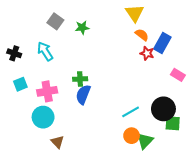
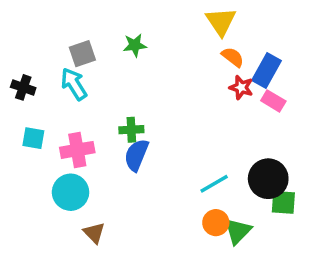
gray square: (55, 21) -> (82, 54), moved, turned 35
pink rectangle: (178, 75) -> (273, 101), moved
cyan square: (20, 84) -> (33, 138), turned 32

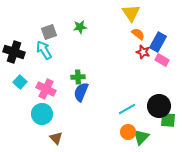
black cross: (23, 87) -> (14, 52), size x1.5
cyan square: (33, 138) -> (20, 82), turned 32
pink cross: (77, 150) -> (46, 89), turned 36

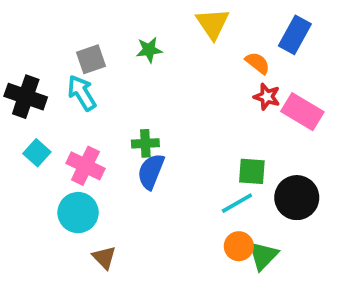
yellow triangle: (131, 13) -> (213, 24), moved
blue rectangle: (158, 42) -> (295, 35), moved
pink rectangle: (162, 60) -> (302, 112), size x1.5
green square: (168, 120) -> (252, 171), moved

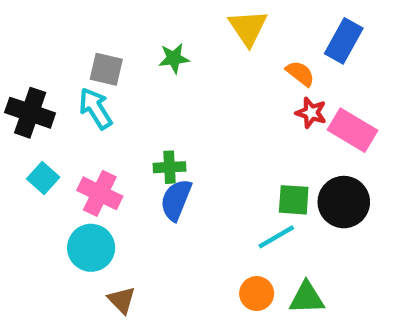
gray square: (91, 59) -> (106, 69), turned 32
black circle: (297, 198) -> (344, 202), moved
orange circle: (239, 246) -> (257, 294), moved
green triangle: (263, 256) -> (307, 298), turned 44

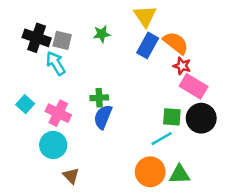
blue rectangle: (344, 41) -> (148, 45), moved
orange semicircle: (300, 74) -> (176, 43), size x1.5
black cross: (30, 113) -> (37, 38), moved
pink rectangle: (352, 130) -> (194, 86), moved
orange circle: (257, 294) -> (150, 172), size x1.5

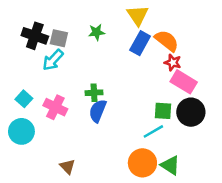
cyan arrow: (56, 63) -> (53, 60), turned -105
cyan circle: (53, 145) -> (21, 131), moved
green triangle: (180, 174) -> (170, 165), turned 35

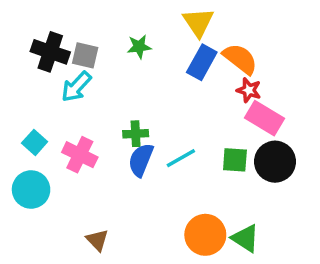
cyan line: (153, 131) -> (181, 158), moved

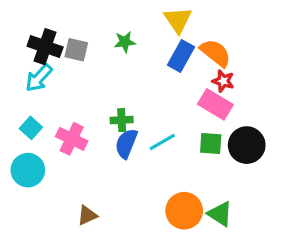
cyan arrow: (76, 87) -> (39, 78), moved
pink rectangle: (265, 118) -> (215, 104), moved
brown triangle: (97, 240) -> (87, 215), turned 50

